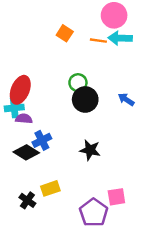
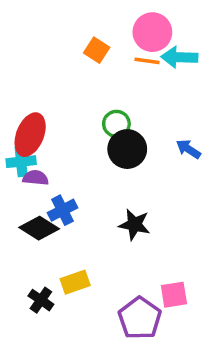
pink circle: (114, 15) -> (152, 32), moved

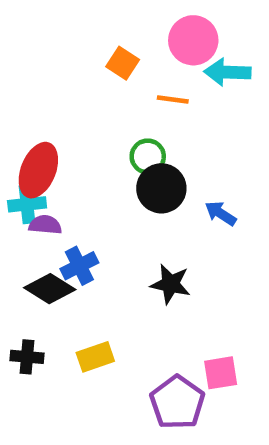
orange line: (147, 61) -> (173, 100), moved
blue arrow: (188, 149) -> (221, 213), moved
black cross: (41, 300) -> (27, 357), moved, turned -30

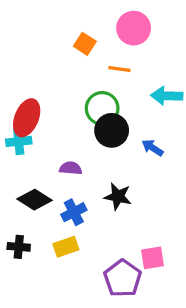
cyan arrow: (227, 72) -> (167, 96), moved
green circle: (148, 156) -> (102, 108), size x1.4
purple semicircle: (45, 225) -> (71, 168), moved
blue cross: (79, 266) -> (74, 212), moved

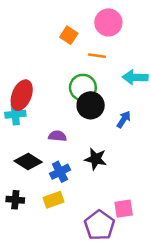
blue arrow: (152, 148) -> (124, 119), turned 90

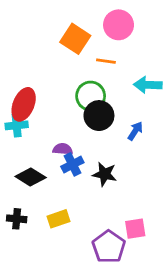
orange square: (69, 35) -> (75, 39), size x1.5
blue cross: (60, 172) -> (72, 164), moved

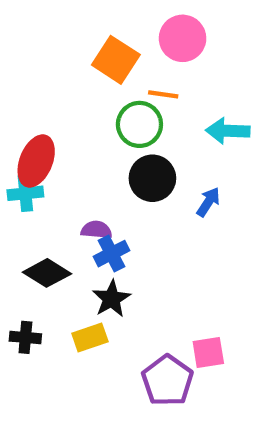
green circle: (91, 96) -> (139, 124), moved
black star: (105, 174) -> (112, 299), moved, turned 30

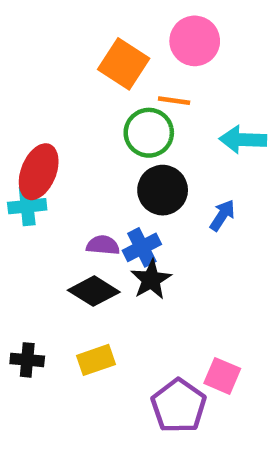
blue cross: (112, 254) -> (142, 247), moved
black diamond: (47, 273) -> (94, 291), moved
black star: (112, 299) -> (151, 280), moved
pink square: (208, 353) -> (222, 376), turned 32

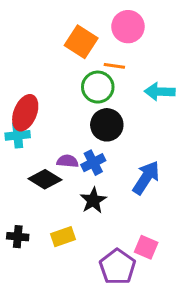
blue arrow: (222, 215) -> (146, 178), moved, size x1.6
black star: (151, 280) -> (93, 200), moved
black diamond: (94, 291) -> (45, 179), moved

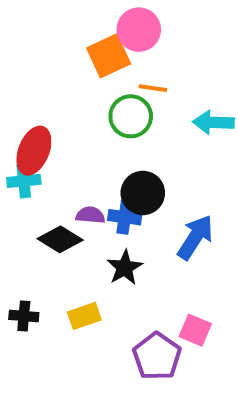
pink circle: (128, 27) -> (139, 30), moved
orange square: (81, 42) -> (109, 56), turned 32
black circle: (107, 125) -> (143, 193), moved
blue cross: (93, 163) -> (125, 217), turned 35

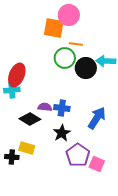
orange square: (109, 56) -> (54, 28), turned 35
black circle: (143, 193) -> (86, 68), moved
yellow rectangle: (84, 316) -> (27, 148), moved, turned 35
purple pentagon: (157, 356) -> (78, 155), moved

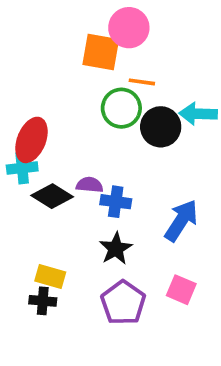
purple semicircle: (45, 107) -> (90, 185), moved
black diamond: (30, 119) -> (52, 196), moved
purple pentagon: (78, 155) -> (123, 303), moved
black cross: (12, 157) -> (43, 301), moved
pink square: (97, 164) -> (181, 290), moved

